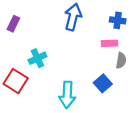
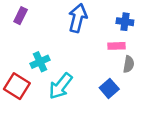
purple rectangle: (13, 24) -> (21, 16), moved
cyan arrow: (67, 95) -> (61, 86), moved, turned 35

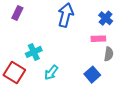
blue cross: (125, 22) -> (106, 18), turned 32
cyan arrow: (61, 86) -> (51, 73), size x0.7

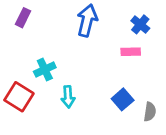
gray semicircle: (109, 54) -> (150, 112), moved
cyan arrow: (51, 73) -> (68, 97), turned -42

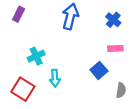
pink rectangle: (131, 52) -> (115, 48), moved
red square: (19, 97) -> (23, 89), moved
blue square: (123, 99) -> (99, 70), moved

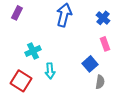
pink rectangle: (115, 48) -> (105, 44), turned 72
gray semicircle: (121, 90) -> (100, 82), moved

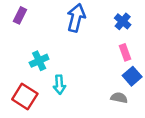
blue square: (90, 64) -> (132, 76), moved
gray semicircle: (100, 82) -> (119, 98), turned -88

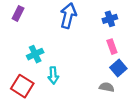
blue cross: (123, 21) -> (110, 19), turned 32

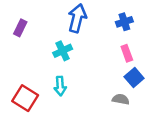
purple rectangle: (18, 13) -> (20, 28), moved
cyan cross: (35, 54) -> (63, 51), moved

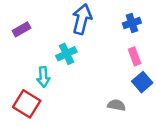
purple rectangle: (20, 28) -> (22, 29), turned 35
cyan arrow: (60, 86) -> (43, 77), moved
gray semicircle: (121, 99) -> (117, 105), moved

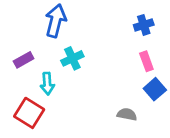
blue arrow: (82, 19) -> (56, 21), moved
purple rectangle: (22, 29) -> (24, 60), moved

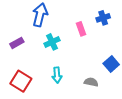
pink rectangle: (146, 61) -> (81, 29), moved
cyan arrow: (47, 84) -> (57, 75), moved

